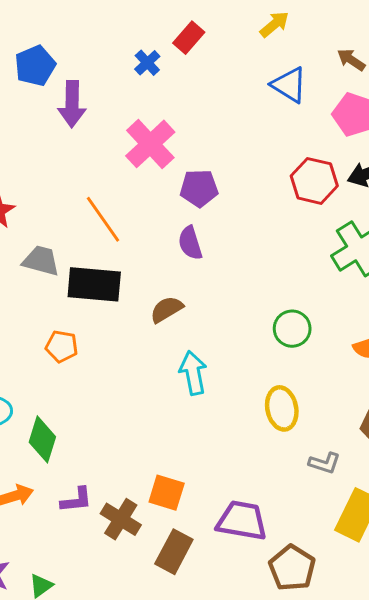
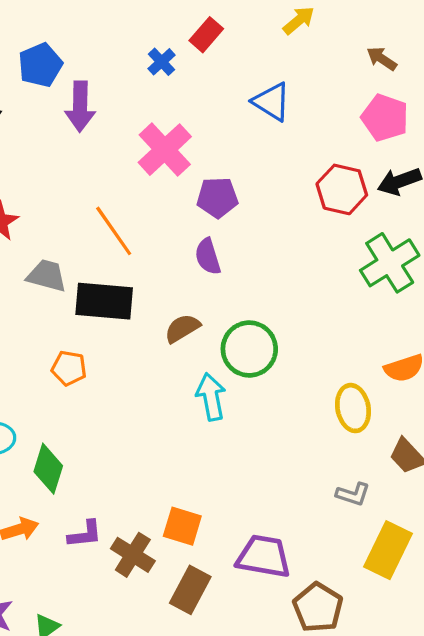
blue triangle: (289, 85) -> (272, 102), moved
green circle: (292, 329) -> (249, 349), moved, size x1.4
yellow ellipse: (282, 408) -> (353, 408), moved

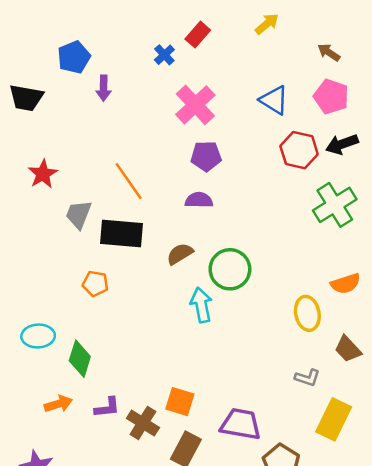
blue triangle: (272, 102) -> (274, 100), moved
purple arrow: (80, 106) -> (104, 88), size x0.7
pink cross: (165, 150) -> (195, 105), moved
purple semicircle: (208, 256) -> (199, 200), turned 108
gray trapezoid: (47, 276) -> (79, 214), turned -84

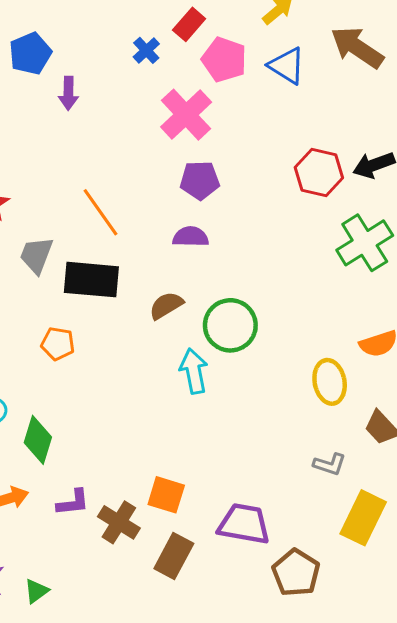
brown arrow: (329, 52) -> (357, 47), size x1.8
pink pentagon: (331, 97) -> (224, 60), moved
blue triangle: (274, 100) -> (287, 66), moved

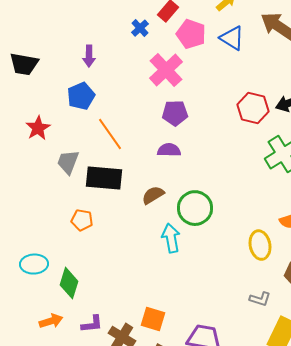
blue pentagon: (30, 53) -> (81, 96), moved

